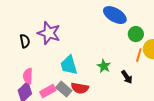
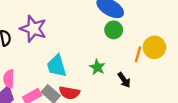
green circle: (136, 34) -> (114, 30), moved

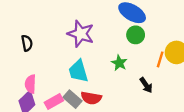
purple star: (33, 29) -> (81, 34), moved
green star: (97, 67) -> (119, 63), moved

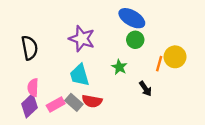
black semicircle: (27, 43) -> (30, 48), size x1.5

